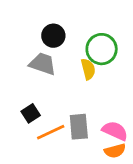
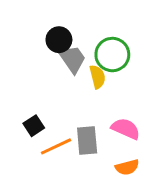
gray trapezoid: (43, 64) -> (72, 59), moved, turned 36
pink semicircle: (115, 131) -> (126, 129), moved

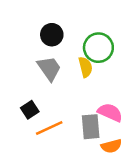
gray trapezoid: (72, 59) -> (49, 68), moved
gray rectangle: (87, 141) -> (91, 127), moved

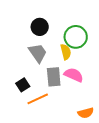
pink semicircle: (110, 112) -> (74, 75), moved
gray rectangle: (91, 127) -> (54, 77), moved

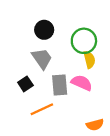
yellow semicircle: (66, 52) -> (89, 60), moved
black square: (23, 85) -> (25, 84), moved

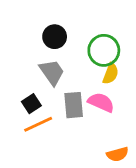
yellow semicircle: (89, 60) -> (111, 74), turned 35
orange line: (42, 109) -> (38, 124), moved

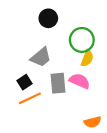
black circle: (55, 37) -> (48, 18), moved
gray trapezoid: (52, 72) -> (41, 57), turned 85

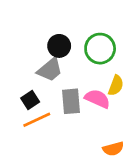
black circle: (48, 18) -> (59, 46), moved
yellow semicircle: (87, 58) -> (116, 85), moved

